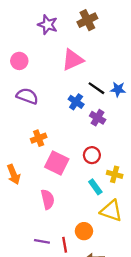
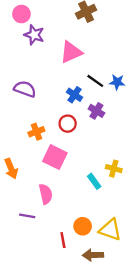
purple star: (48, 25) -> (34, 35), moved
pink circle: (19, 61) -> (21, 14), moved
red circle: (92, 155) -> (68, 124), moved
yellow triangle: (111, 211) -> (110, 230), moved
purple line: (42, 241) -> (27, 216), moved

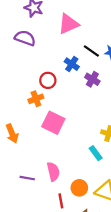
purple semicircle: (25, 89) -> (25, 38), moved
red circle: (68, 124) -> (48, 80), moved
cyan rectangle: (94, 181) -> (96, 153), moved
pink semicircle: (46, 194) -> (53, 172), moved

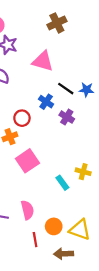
pink triangle: (68, 24) -> (43, 61), turned 40
pink square: (53, 123) -> (27, 161), turned 30
cyan rectangle: (96, 153) -> (62, 183), moved

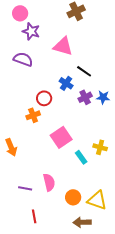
blue star: (86, 90) -> (103, 97), moved
purple cross: (67, 117) -> (85, 97), turned 32
pink square: (27, 161) -> (61, 137), moved
red line: (35, 240) -> (34, 216), moved

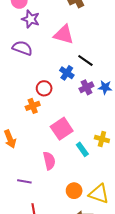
pink semicircle: (49, 182) -> (49, 161), moved

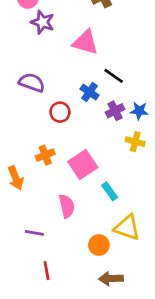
purple semicircle: (22, 48) -> (32, 83), moved
orange cross: (33, 106) -> (45, 155), moved
yellow cross: (102, 139) -> (135, 142), moved
yellow triangle: (99, 194) -> (127, 228), moved

